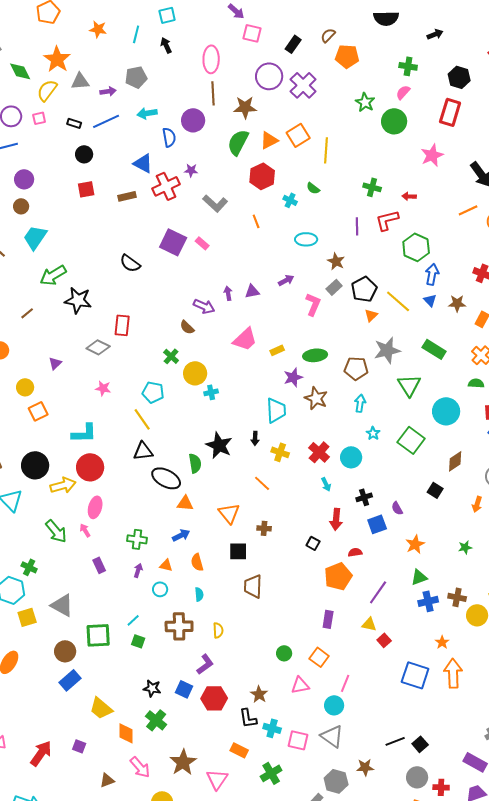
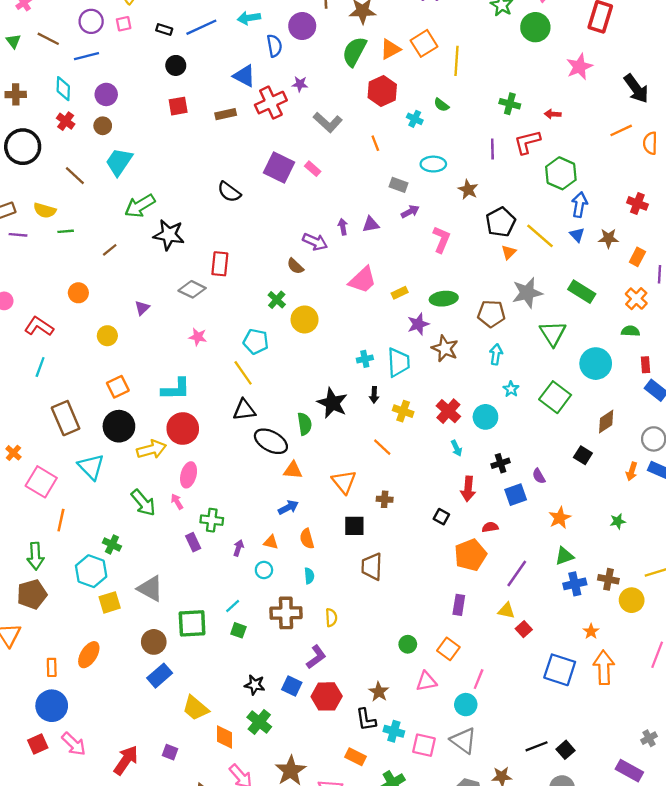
gray rectangle: (334, 287) -> (398, 185), moved, turned 63
cyan cross: (211, 392) -> (365, 359), moved
orange square: (38, 411) -> (118, 387), moved
green cross: (137, 539) -> (212, 520), moved

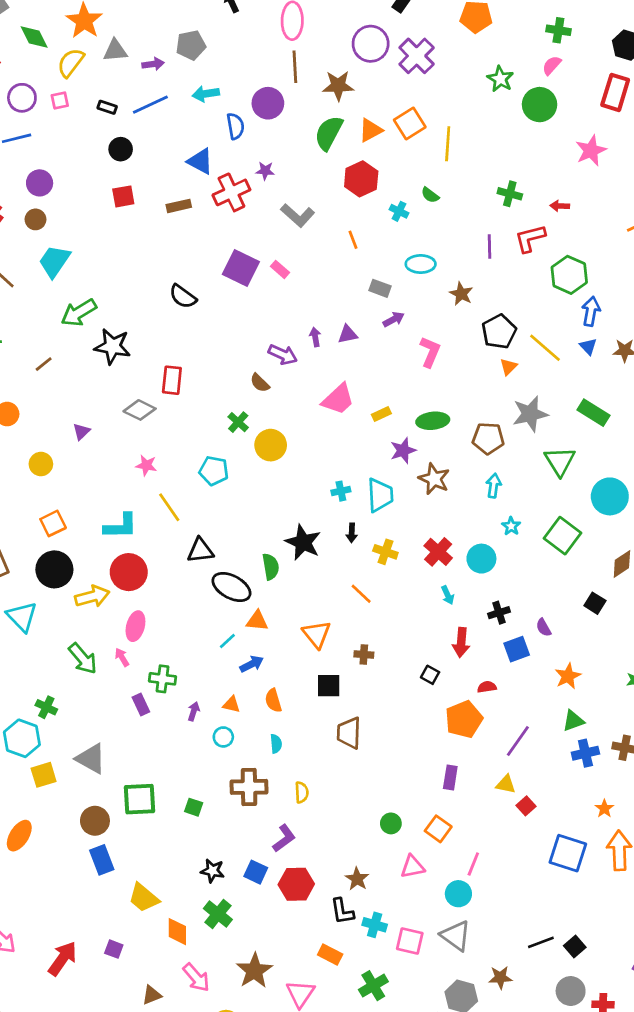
yellow line: (243, 373) -> (169, 507), moved
cyan line: (233, 606) -> (227, 641), moved
blue rectangle: (160, 676) -> (102, 860), turned -70

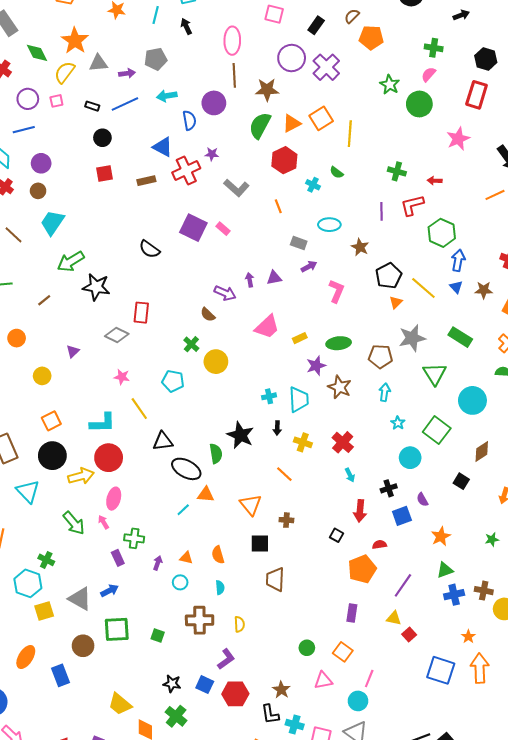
cyan circle: (481, 559) -> (410, 458), moved
blue arrow: (252, 664) -> (110, 591), moved
blue rectangle: (102, 860) -> (61, 675), moved

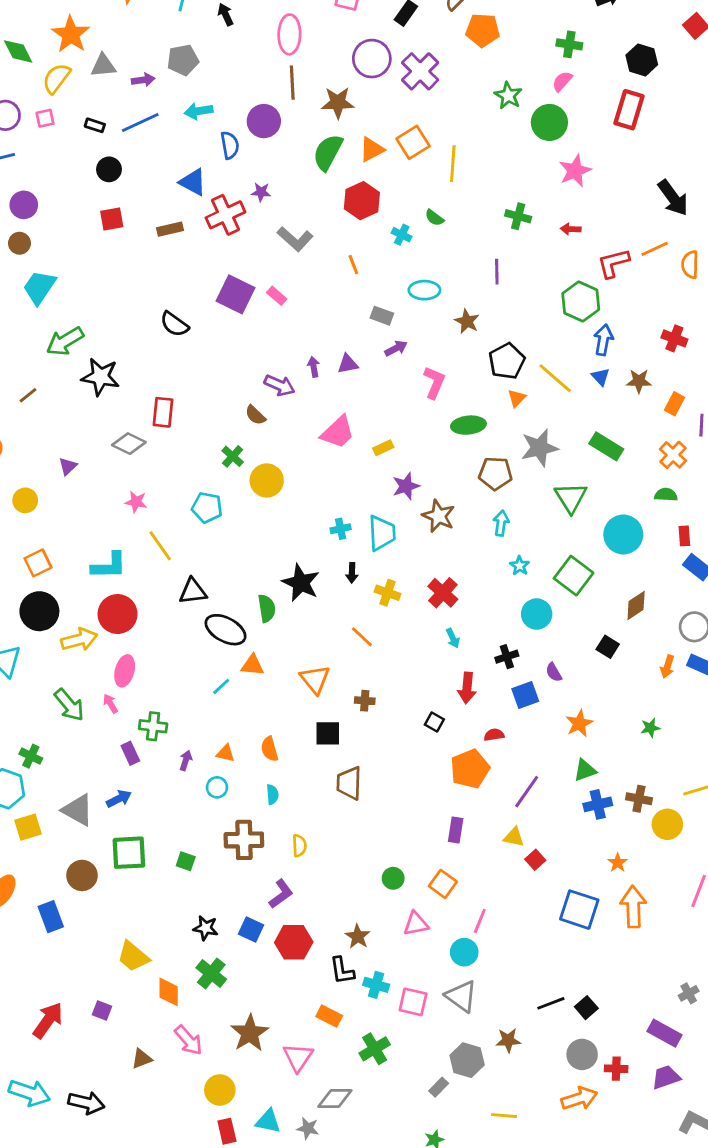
pink star: (458, 139) -> (575, 171), moved
red L-shape: (412, 205) -> (613, 263), moved
green ellipse: (339, 343) -> (468, 425), moved

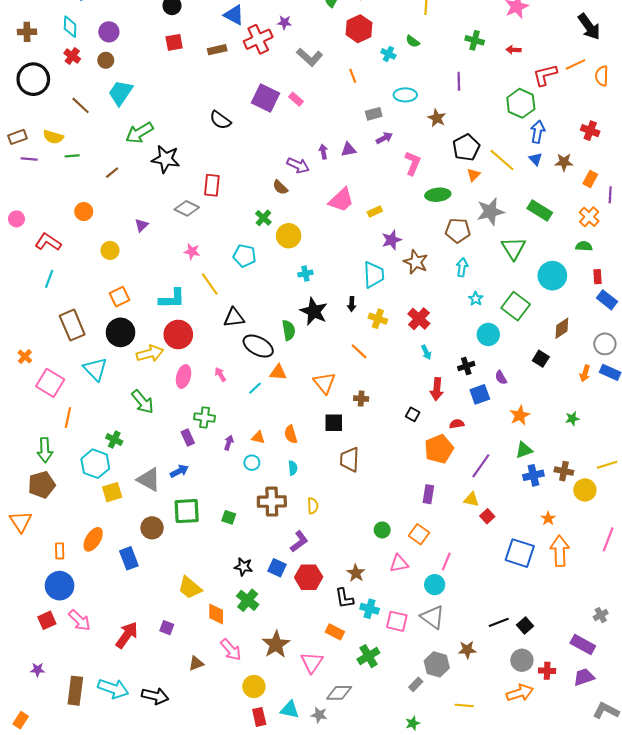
gray rectangle: (382, 316) -> (374, 114), turned -35
cyan cross: (341, 529) -> (305, 274), moved
pink arrow: (110, 704) -> (220, 374), moved

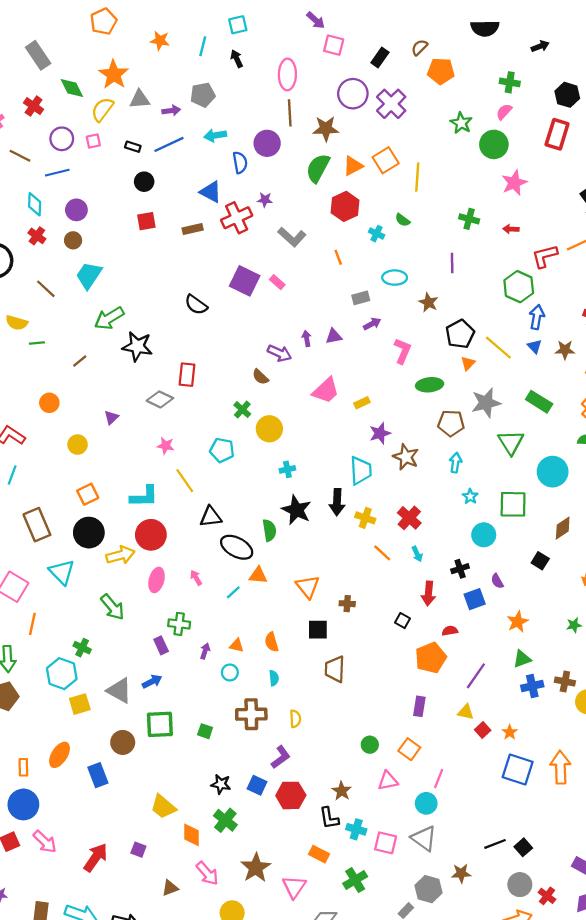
black arrow: (352, 304) -> (337, 502), size x1.6
green square: (516, 306) -> (513, 504), turned -36
orange line: (359, 351) -> (382, 553), moved
orange star: (548, 518) -> (510, 732), moved
red cross: (547, 671) -> (547, 896), turned 35

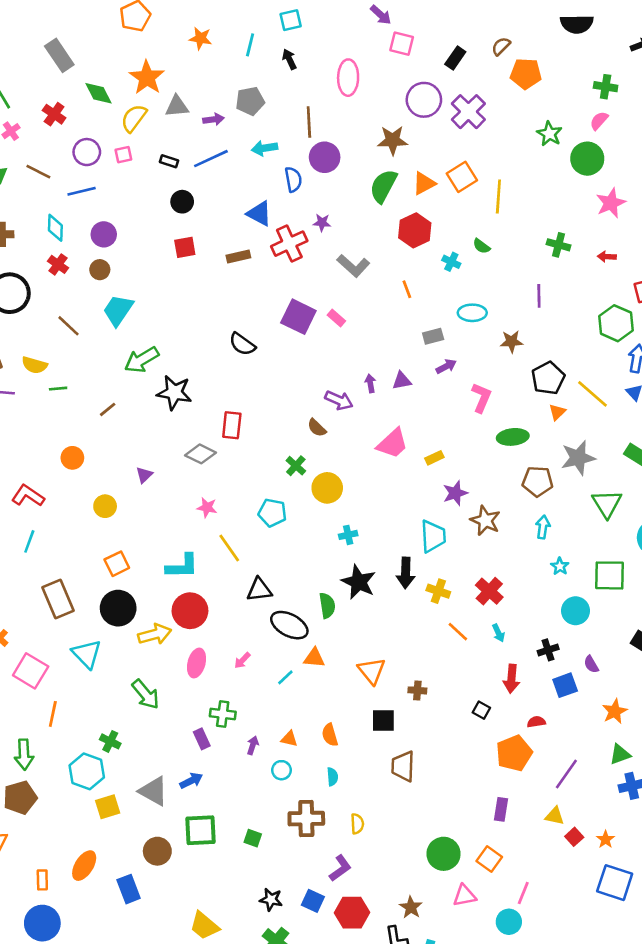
brown line: (290, 113) -> (309, 122), moved
brown star: (428, 302) -> (511, 342), turned -30
pink arrow: (196, 578) -> (242, 660), turned -105
green circle: (370, 745) -> (444, 854), size x1.6

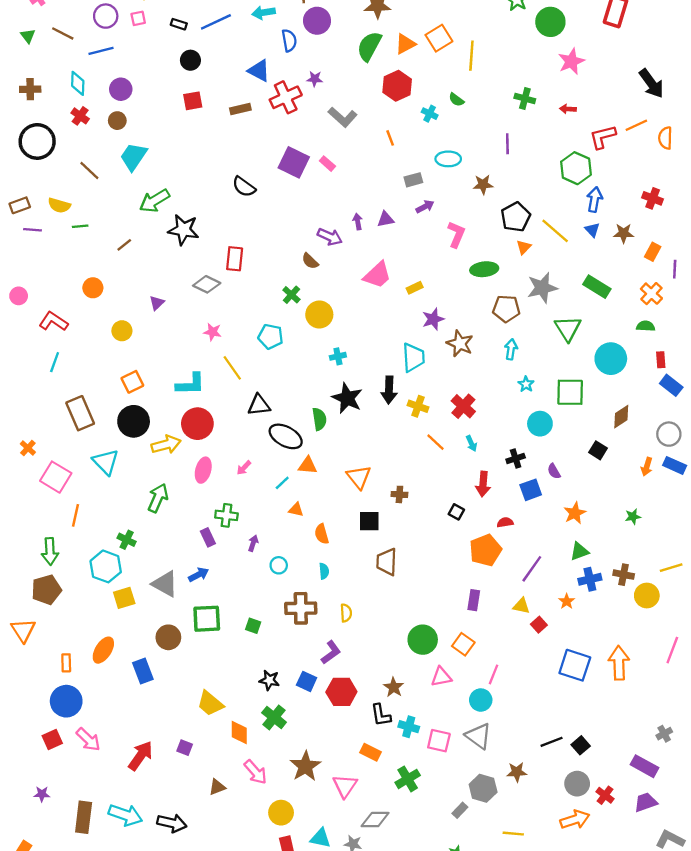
green arrow: (146, 694) -> (158, 498), turned -116
orange triangle: (289, 739) -> (296, 510), moved
orange star: (606, 839) -> (567, 601), moved

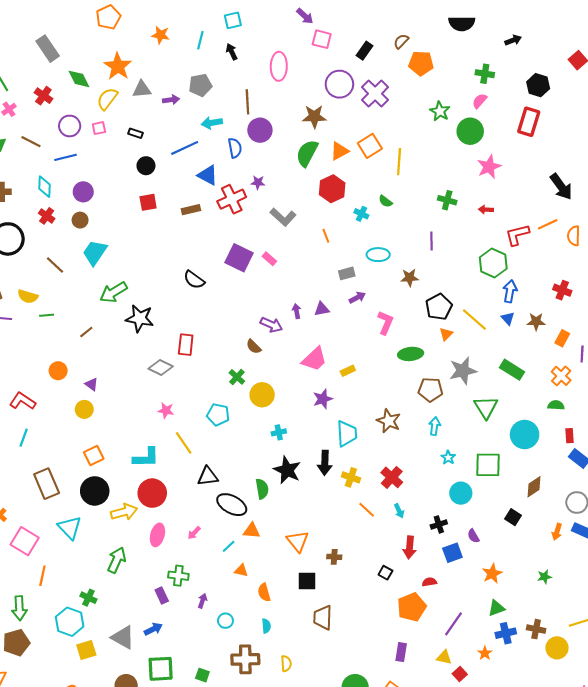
blue line: (216, 22) -> (185, 148), moved
purple triangle: (157, 303) -> (92, 384), moved, turned -40
purple star: (433, 319) -> (323, 399), moved

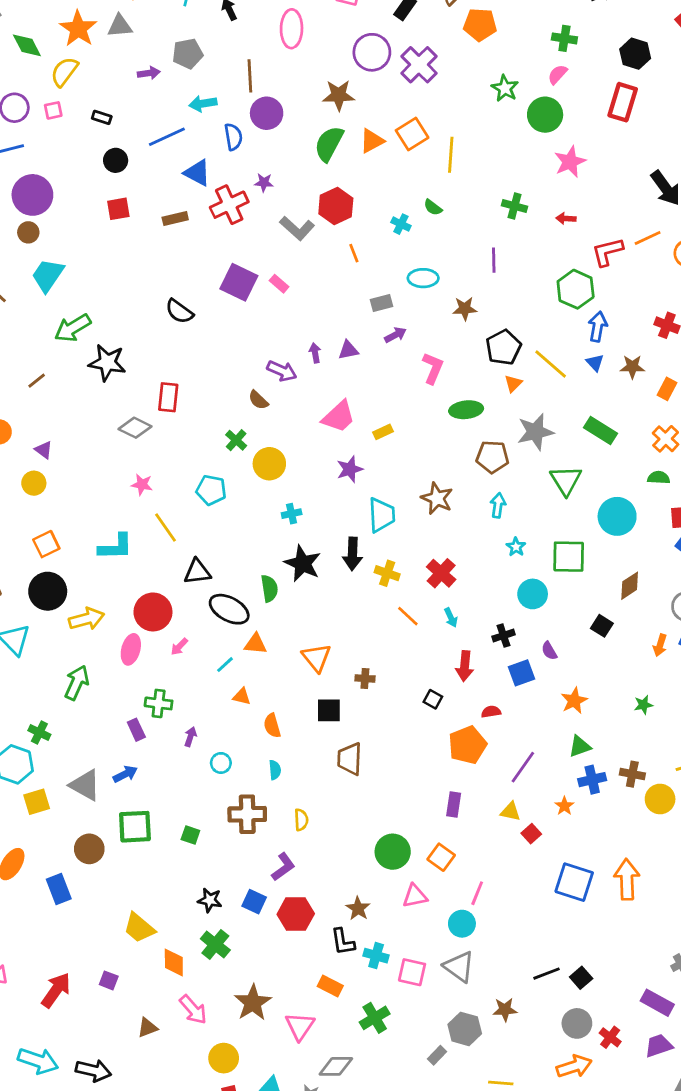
gray triangle: (142, 89) -> (120, 26), moved
red hexagon: (332, 189) -> (336, 206), moved
purple circle: (83, 192) -> (32, 195), size x1.5
red circle: (152, 493) -> (153, 612), moved

